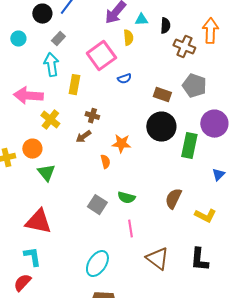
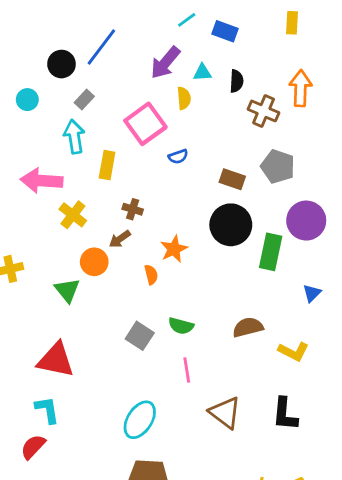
orange star: (121, 144) -> (174, 249), turned -30
orange circle: (32, 149) -> (94, 262), moved
brown semicircle: (173, 199) -> (248, 327), turned 50

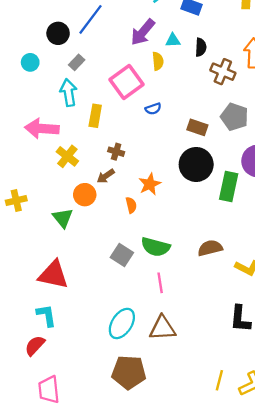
green semicircle: (181, 326) -> (156, 247), size x1.4
brown triangle: (225, 413) -> (162, 328), moved, turned -40

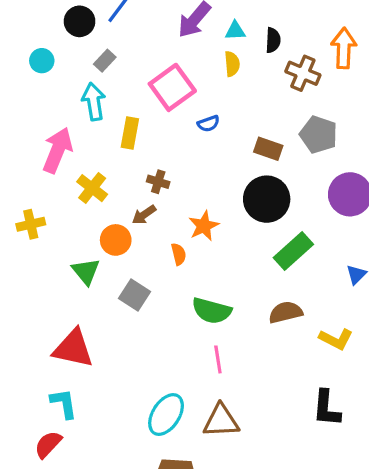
yellow semicircle: (158, 61) -> (232, 64), moved
pink arrow: (42, 129) -> (58, 150), turned 108
green rectangle: (229, 187) -> (293, 251), moved, turned 36
yellow cross: (16, 200) -> (31, 224), moved
gray square: (122, 255) -> (135, 295), moved

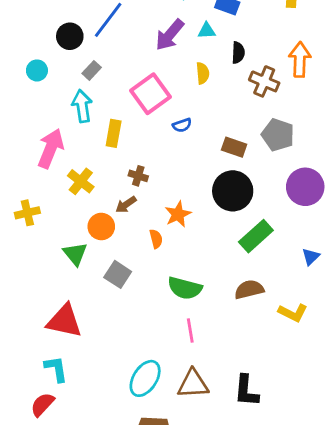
cyan triangle: (235, 31) -> (207, 31), moved
black L-shape: (326, 408) -> (246, 391), moved

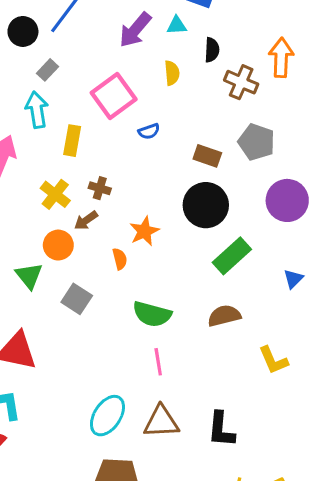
yellow cross: (81, 181) -> (55, 194), moved
yellow L-shape: (293, 313) -> (273, 360), moved, turned 40

